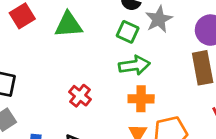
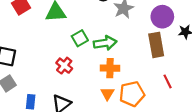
green square: (128, 32) -> (80, 38), moved, turned 35

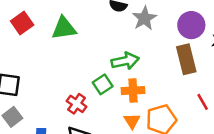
green square: (80, 38) -> (103, 84), moved
red cross: (64, 66) -> (77, 104), moved

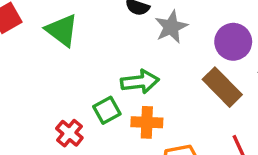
green triangle: (64, 28) -> (62, 30), turned 40
brown rectangle: (186, 59) -> (222, 87), turned -36

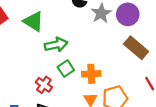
purple circle: (233, 42) -> (128, 14), moved
green arrow: (140, 82) -> (56, 45), moved

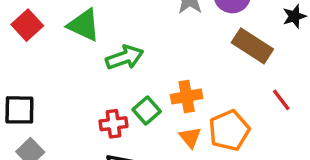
green square: (66, 69) -> (147, 110), moved
red cross: (44, 85) -> (113, 124), turned -35

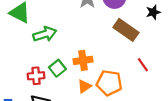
orange pentagon: (229, 130) -> (109, 83), turned 30
orange triangle: (190, 137) -> (84, 86), turned 32

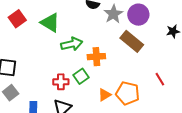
brown rectangle: (126, 30) -> (132, 41), moved
orange cross: (83, 60) -> (96, 57), moved

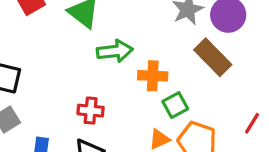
green square: (81, 76) -> (175, 105), moved
red line: (160, 79) -> (252, 123), turned 56

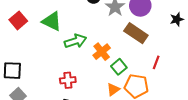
orange cross: (153, 76) -> (102, 52), turned -30
red line: (252, 123) -> (156, 62), moved

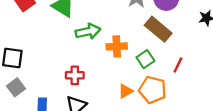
orange cross: (102, 52) -> (117, 46), turned 30
green square: (119, 67) -> (145, 59), moved

